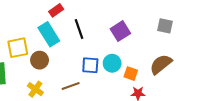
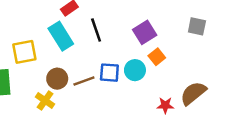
brown circle: (40, 60) -> (57, 79), moved
brown semicircle: (161, 64) -> (193, 93), moved
orange square: (131, 74) -> (157, 57), moved, turned 32
brown line: (71, 86) -> (84, 81), moved

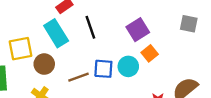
brown circle: (57, 79) -> (44, 64), moved

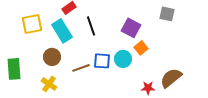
gray square: (189, 24) -> (167, 14), moved
purple square: (138, 30) -> (131, 28), turned -30
yellow square: (21, 49) -> (32, 24), moved

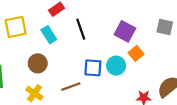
gray square: (167, 14) -> (165, 27), moved
cyan rectangle: (62, 31) -> (49, 35), size x0.7
brown line: (81, 68) -> (71, 87), moved

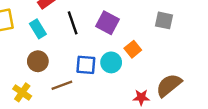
purple square: (125, 31) -> (108, 23), moved
brown circle: (38, 63) -> (38, 61), moved

